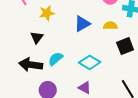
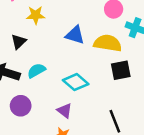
blue triangle: (82, 24) -> (75, 35), turned 36
yellow semicircle: (110, 26) -> (108, 43), size x1.6

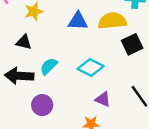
black triangle: (19, 42) -> (24, 42), turned -49
purple triangle: (65, 111) -> (103, 99), moved

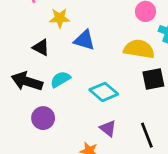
blue triangle: (78, 21) -> (84, 40), moved

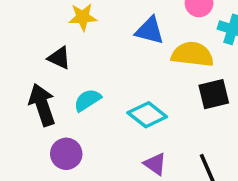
blue triangle: (84, 40) -> (150, 31), moved
black arrow: (27, 81) -> (42, 105), turned 56

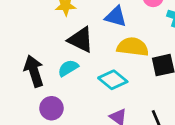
yellow semicircle: (192, 54) -> (133, 47), moved
black triangle: (59, 58) -> (81, 40), moved, size x1.5

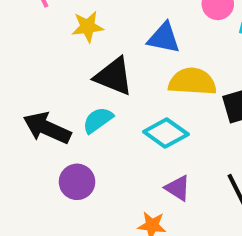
black arrow: (34, 71) -> (47, 128), turned -44

